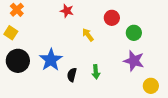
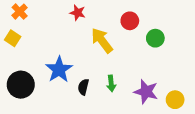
yellow arrow: (88, 35) -> (102, 41), size x1.6
black circle: (18, 61) -> (21, 85), moved
purple star: (134, 61) -> (146, 92), moved

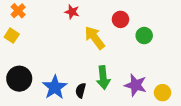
blue star: (59, 70) -> (55, 87), moved
green arrow: (111, 83) -> (103, 78), size x1.5
black semicircle: (83, 87) -> (81, 90), moved

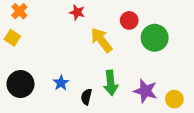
green circle: (144, 36) -> (155, 38), size x1.5
blue star: (55, 87) -> (61, 83), moved, size x0.6

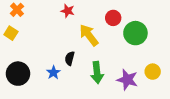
black semicircle: (86, 97) -> (70, 58), moved
yellow circle: (174, 99) -> (153, 72), moved

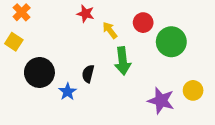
yellow arrow: (89, 35) -> (110, 30), moved, size x0.6
green arrow: (97, 73) -> (123, 61), moved
black circle: (18, 74) -> (39, 72), moved

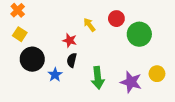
red star: (86, 14) -> (70, 40), moved
yellow square: (14, 42) -> (20, 34), moved
green arrow: (123, 61) -> (98, 78), moved

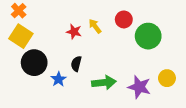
yellow square: (20, 34) -> (21, 36), size x1.5
red star: (70, 40) -> (74, 32), moved
green arrow: (98, 78) -> (104, 83), turned -90

